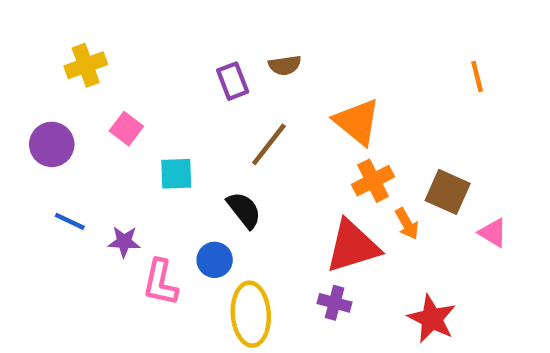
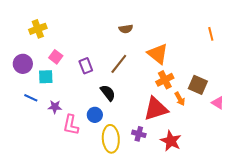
purple rectangle: (233, 81) -> (86, 66), moved
cyan square: (176, 174) -> (46, 77), moved
purple cross: (335, 303) -> (139, 134), moved
red star: (432, 319) -> (171, 141), moved

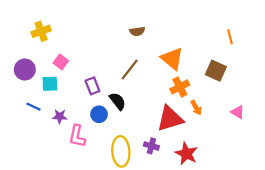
purple rectangle: (86, 66) -> (92, 86), moved
brown square: (198, 85) -> (216, 71), moved
blue circle: (95, 115) -> (99, 114), moved

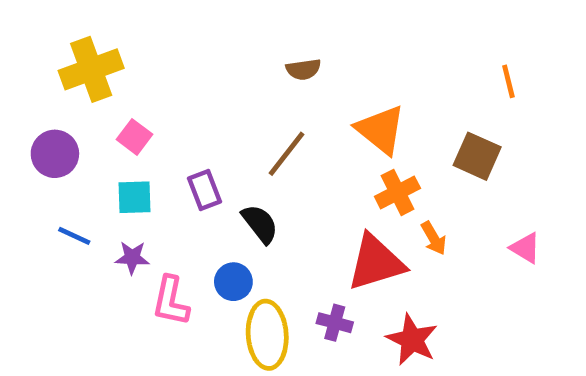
yellow cross: (41, 31) -> (91, 69), size x1.4
cyan square: (50, 84) -> (135, 197), moved
blue circle: (99, 114) -> (233, 282), moved

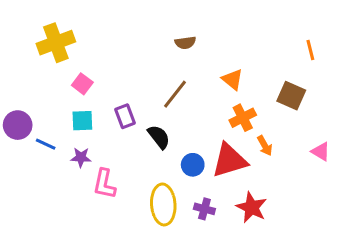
orange triangle: (381, 130) -> (232, 79), size x0.7
purple circle: (55, 154) -> (18, 125), moved
blue circle: (233, 282) -> (193, 165), moved
purple cross: (335, 323) -> (204, 209), moved

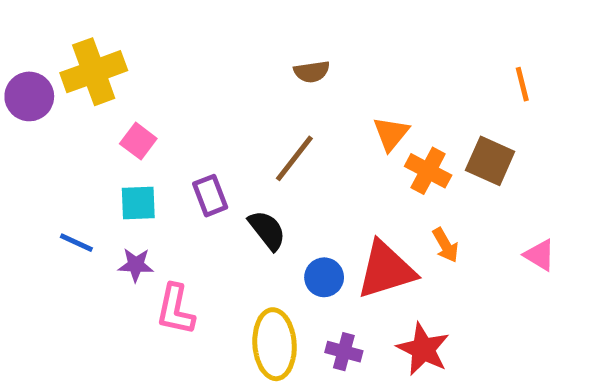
orange triangle: (232, 79) -> (391, 134), turned 30
orange cross: (243, 118) -> (428, 171), moved, turned -35
purple circle: (18, 125) -> (29, 96), moved

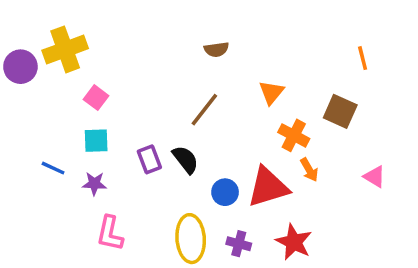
orange cross: (428, 171) -> (294, 135), moved
purple rectangle: (210, 196) -> (149, 159), moved
pink L-shape: (175, 310) -> (110, 233), moved

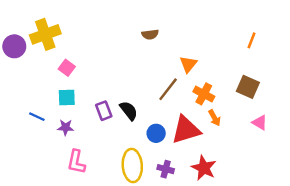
orange line: (363, 58) -> (251, 40), turned 35
brown line: (204, 110) -> (168, 89), moved
brown square: (340, 111) -> (248, 87), moved

